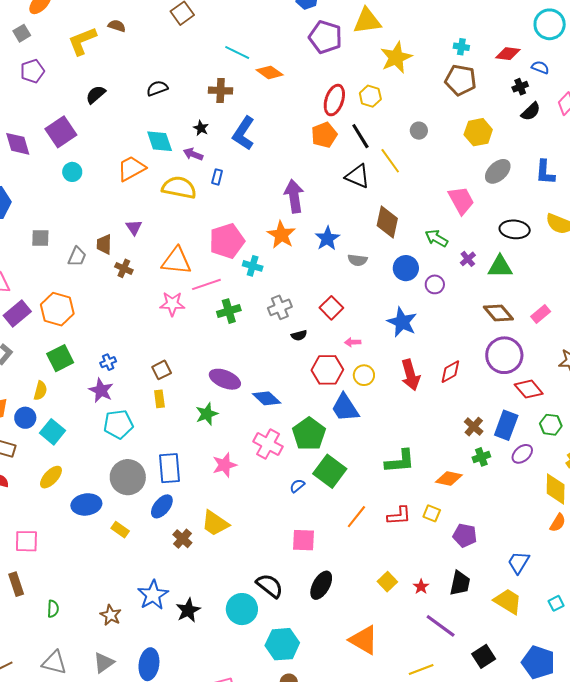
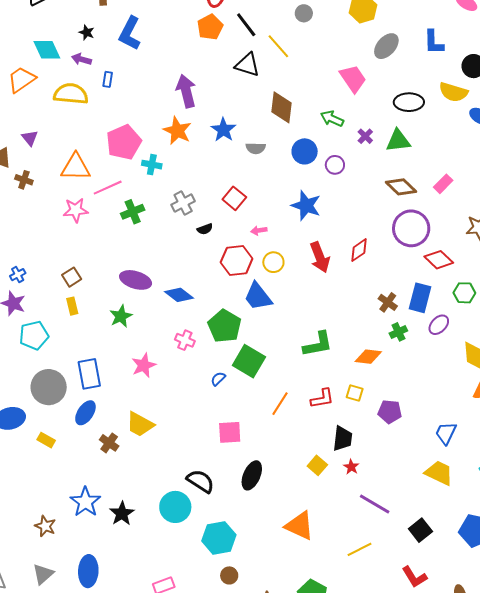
pink cross: (268, 444) -> (185, 340), size x0.7
black trapezoid: (460, 583) -> (343, 438), moved

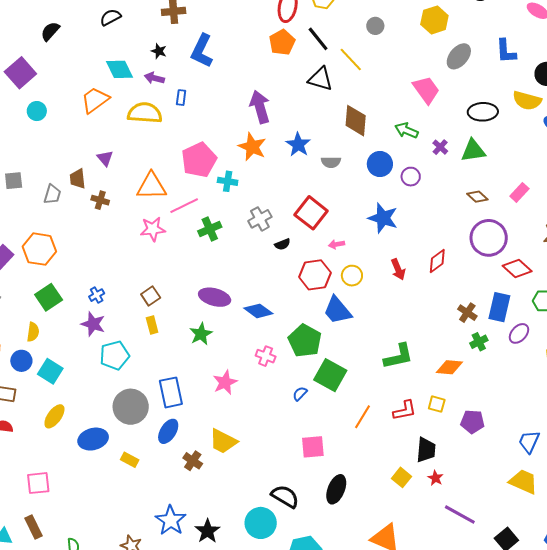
brown diamond: (401, 187) -> (477, 197), size x0.7
red square: (234, 198) -> (311, 213), size x1.4
red arrow: (320, 257) -> (398, 269), size x0.7

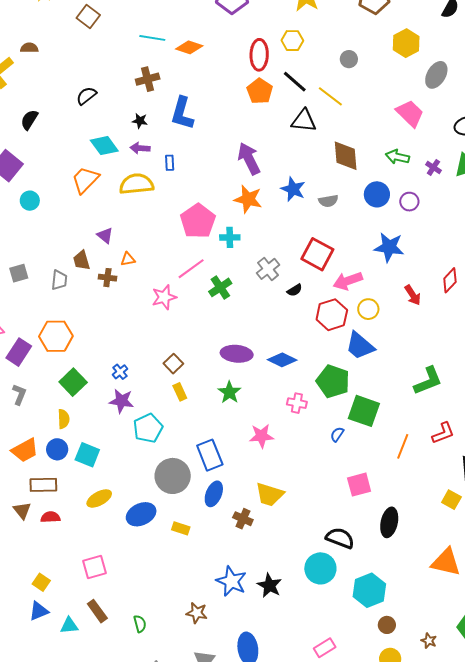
orange triangle: (151, 186) -> (128, 259), moved, size x0.5
pink arrow: (337, 244) -> (348, 281), size x1.8
pink star: (225, 382) -> (261, 436), turned 30
yellow ellipse: (54, 416) -> (99, 498), turned 35

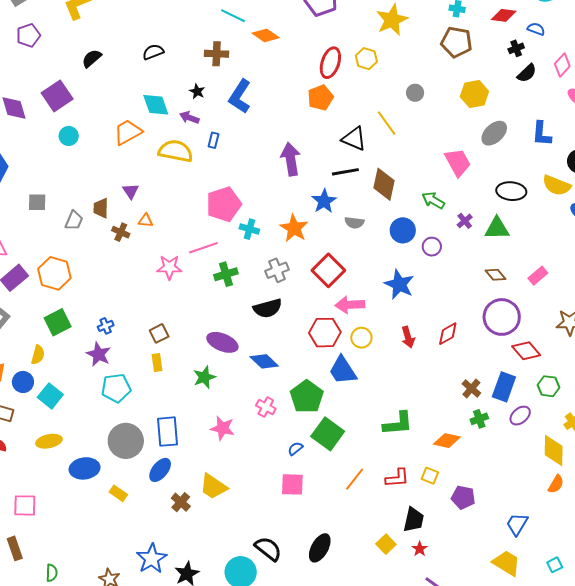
black line: (295, 82) -> (345, 172), moved, turned -68
orange star: (248, 199) -> (294, 228), moved
black semicircle: (295, 290) -> (268, 308), moved, size x1.8
pink square: (359, 485) -> (292, 484), moved

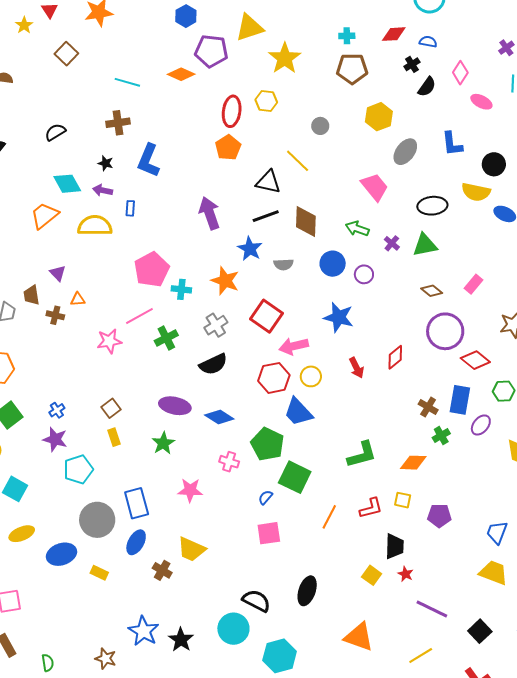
orange diamond: (266, 35) -> (181, 74), moved

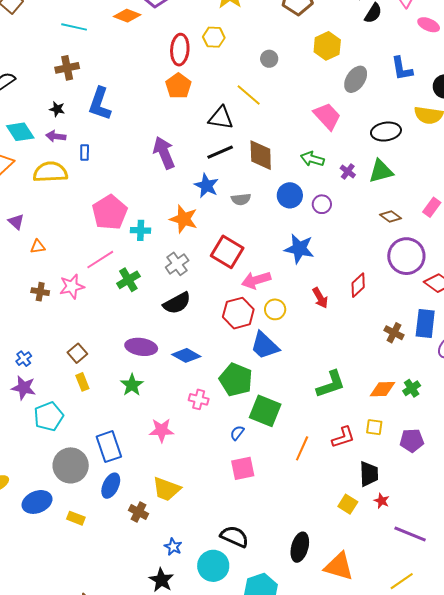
brown cross: (55, 315) -> (40, 292), moved
green cross: (441, 436) -> (412, 388), moved
black ellipse: (307, 591) -> (300, 547), moved
blue star: (144, 631) -> (173, 547), moved, size x0.6

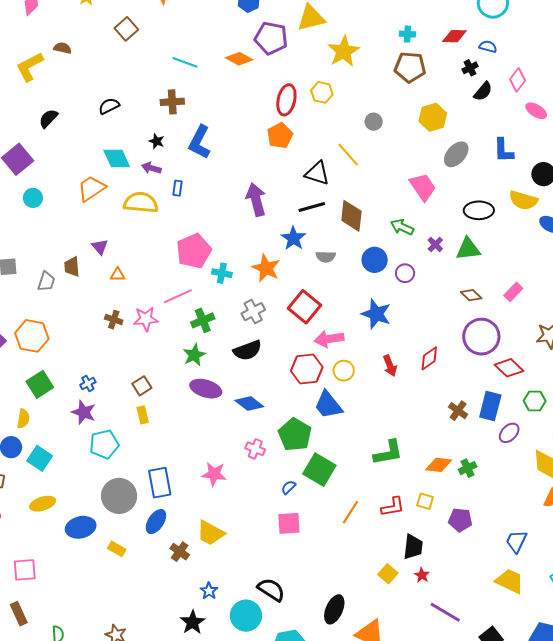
green star: (132, 385) -> (194, 355), moved

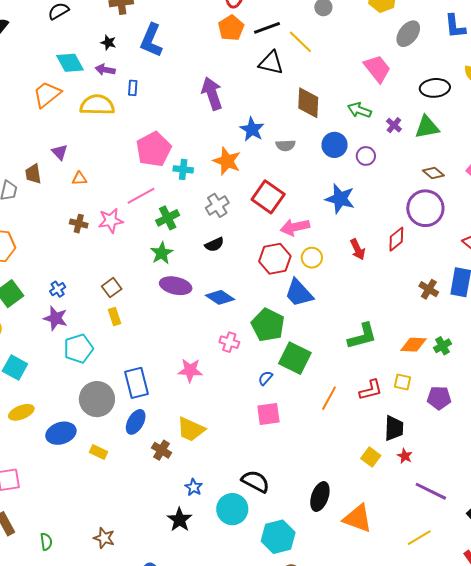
black line: (312, 207) -> (267, 28), moved
purple circle: (481, 337) -> (425, 208), moved
black semicircle: (247, 350) -> (214, 245), size x0.7

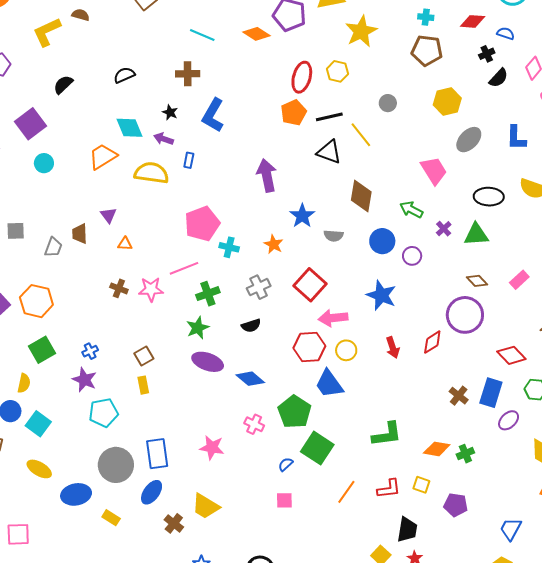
orange star: (227, 161) -> (274, 244), size x0.7
yellow ellipse: (21, 412) -> (39, 469), turned 45
pink square: (268, 414) -> (284, 500), size x0.7

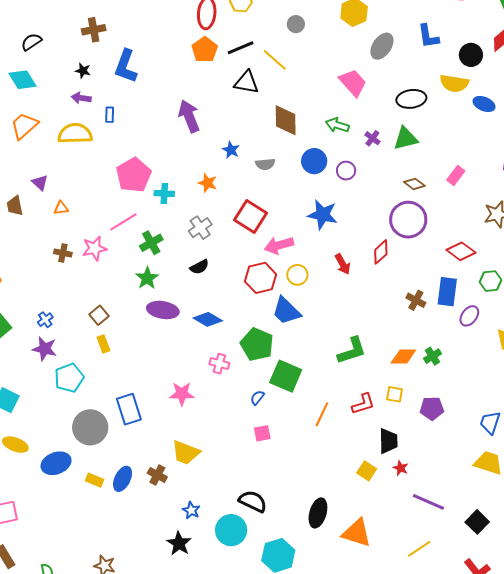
cyan diamond: (130, 128) -> (22, 80), moved
blue star: (302, 216) -> (231, 150), size x0.7
blue ellipse: (152, 492) -> (123, 479), moved

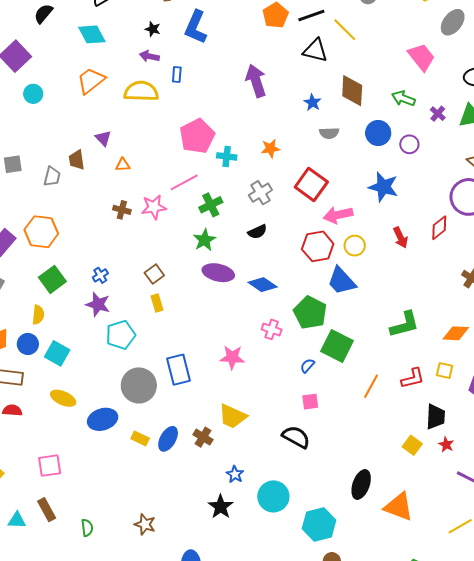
blue star: (231, 150) -> (312, 102), moved
orange star: (208, 183) -> (270, 148), turned -30
black semicircle: (253, 501) -> (296, 437), moved

